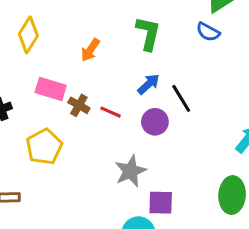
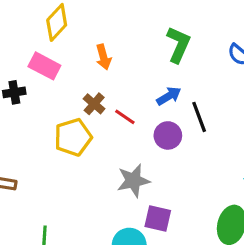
orange arrow: (90, 50) -> (103, 57), moved, turned -60
pink rectangle: (51, 89) -> (44, 66), moved
yellow pentagon: (44, 147) -> (73, 137), moved

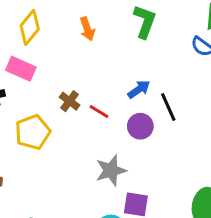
green L-shape: (178, 45) -> (145, 22), moved
orange arrow: (103, 57) -> (87, 29), moved
yellow pentagon: (73, 137) -> (33, 132), moved

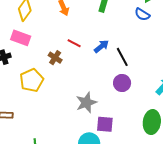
red line: (99, 111) -> (74, 43), moved
purple circle: (140, 126) -> (122, 83), moved

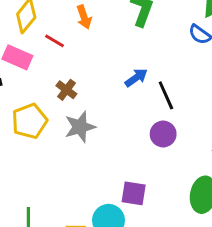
red line: (74, 43) -> (54, 41), moved
gray star: (86, 103) -> (80, 127), moved

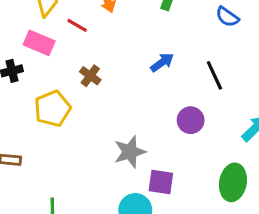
black line: (166, 95) -> (214, 75), moved
gray star: (80, 127) -> (130, 152), moved

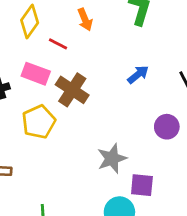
pink rectangle: (39, 43) -> (36, 74), moved
brown cross: (90, 76) -> (72, 90), size x1.6

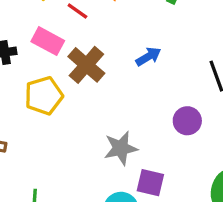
blue arrow: (138, 75) -> (148, 57), moved

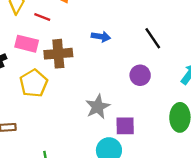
blue arrow: (148, 57) -> (101, 37), turned 54
brown cross: (86, 65) -> (58, 54), turned -32

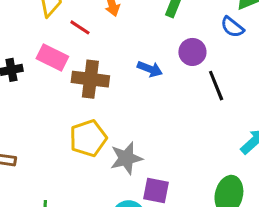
purple circle: (140, 75) -> (192, 52), moved
yellow pentagon: (34, 83) -> (88, 138), moved

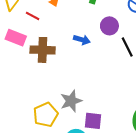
yellow pentagon: (88, 138) -> (46, 115), moved

